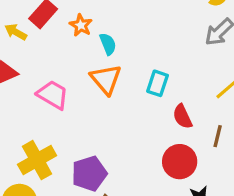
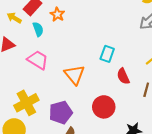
cyan semicircle: (108, 44) -> (38, 29), moved
orange triangle: (106, 79) -> (74, 75), moved
red circle: (180, 162) -> (104, 107), moved

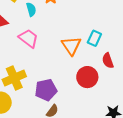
orange triangle: (74, 75) -> (71, 46), moved
red circle: (104, 107) -> (87, 77), moved

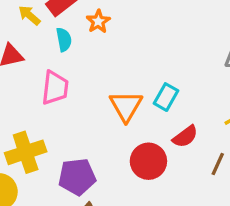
pink trapezoid: (28, 38) -> (55, 88), turned 55
red semicircle: (108, 61) -> (185, 137), turned -112

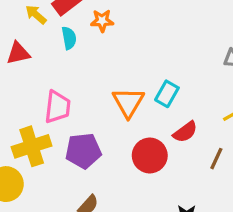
orange star: (98, 21) -> (102, 21), turned 30
pink trapezoid: (55, 88) -> (57, 107), moved
purple pentagon: (77, 177) -> (83, 151), moved

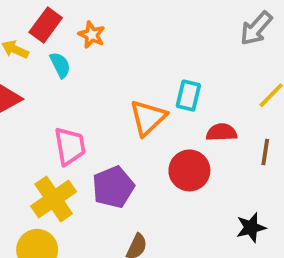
orange star: (102, 21) -> (92, 35), turned -30
orange triangle: (128, 102) -> (148, 118), turned 32
red semicircle: (185, 132) -> (222, 132), turned -130

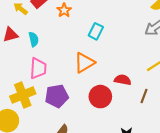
cyan semicircle: (60, 65) -> (34, 39), moved
cyan rectangle: (188, 96) -> (96, 31), moved

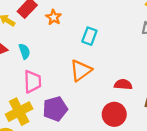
red circle: (100, 97) -> (114, 114), moved

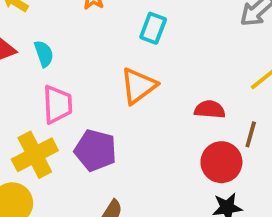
purple pentagon: (55, 109) -> (95, 150), turned 30
red circle: (114, 114) -> (221, 162), moved

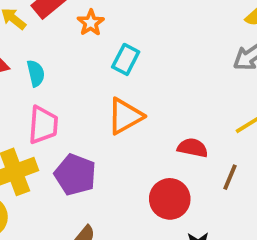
cyan rectangle: (153, 28) -> (126, 59), moved
red circle: (221, 162) -> (170, 199), moved

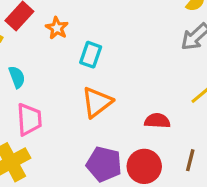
purple pentagon: (75, 175) -> (104, 164), moved
brown line: (230, 177) -> (190, 160), moved

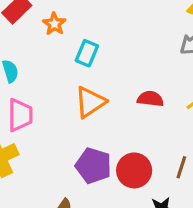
red semicircle: (157, 121) -> (150, 99), moved

